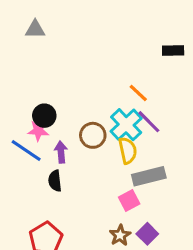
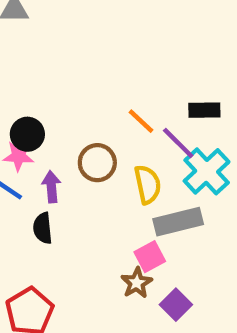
black rectangle: (173, 51) -> (204, 110), moved
orange line: (138, 93) -> (141, 121), moved
cyan cross: (126, 125) -> (207, 171), moved
brown star: (120, 235) -> (137, 283), moved

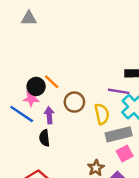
orange line: (141, 121) -> (52, 82), moved
purple line: (178, 143) -> (119, 91), turned -36
pink square: (150, 257) -> (125, 154), moved

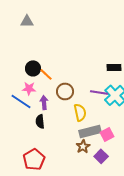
black circle: (36, 86) -> (33, 68), moved
purple line: (119, 91) -> (99, 92), moved
yellow semicircle: (102, 114) -> (80, 112), moved
gray rectangle: (119, 134) -> (90, 131), moved

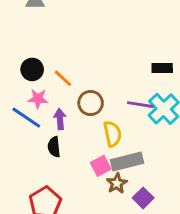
black circle: (33, 68) -> (32, 69), moved
pink square: (107, 134) -> (101, 166), moved

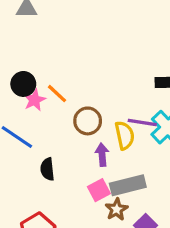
pink star: (38, 99) -> (35, 100), moved, turned -30
purple arrow: (60, 119) -> (102, 155), moved
yellow semicircle: (112, 134) -> (125, 135), moved

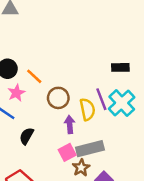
pink star: (35, 100) -> (16, 93), moved
purple line: (142, 123) -> (101, 99), turned 60
black semicircle: (47, 169) -> (27, 136), turned 36

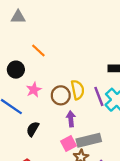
orange line: (34, 76) -> (38, 50), moved
pink star: (16, 93) -> (34, 90), moved
yellow semicircle: (87, 109) -> (78, 90), moved

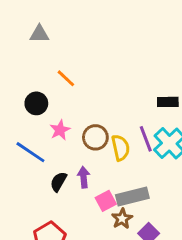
yellow semicircle: (78, 90) -> (121, 148), moved
purple arrow: (71, 119) -> (84, 177), moved

